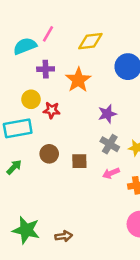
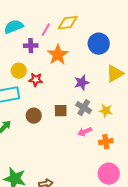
pink line: (48, 34) -> (46, 30), moved
brown square: (79, 161) -> (61, 111), moved

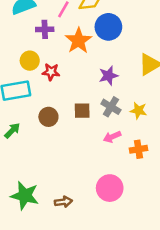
blue circle: (99, 44) -> (108, 27), moved
pink circle: (109, 174) -> (110, 188), moved

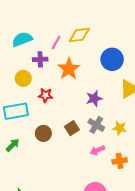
blue circle: (108, 27) -> (112, 59), moved
yellow circle: (30, 61) -> (23, 78), moved
brown square: (82, 111) -> (72, 128), turned -32

